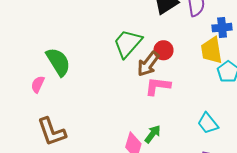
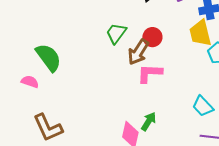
green trapezoid: (128, 43) -> (116, 33), size x0.7
pink semicircle: (38, 84) -> (30, 82), turned 90

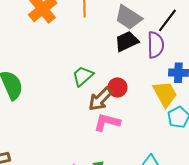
yellow trapezoid: (200, 33) -> (165, 94), turned 152

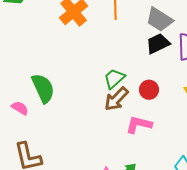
brown arrow: (100, 99) -> (116, 99), moved

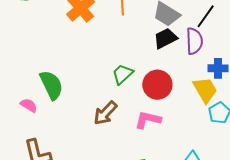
red circle: (149, 90) -> (157, 85), size x1.5
brown arrow: (116, 99) -> (105, 113), moved

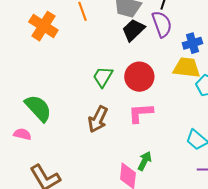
yellow trapezoid: (205, 90) -> (187, 68), turned -36

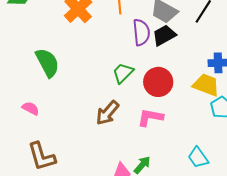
purple semicircle: (162, 24) -> (141, 32), moved
green semicircle: (38, 108) -> (47, 63), moved

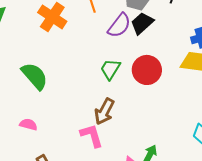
purple semicircle: (141, 32) -> (119, 25), turned 56
pink L-shape: (150, 117) -> (92, 136), moved, turned 76

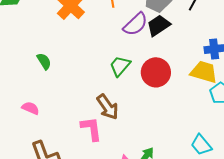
green semicircle: (35, 76) -> (44, 61), size x0.6
brown arrow: (104, 111) -> (108, 107), turned -72

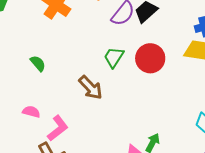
brown arrow: (108, 107) -> (91, 88), moved
pink L-shape: (91, 129) -> (58, 128), moved, turned 68

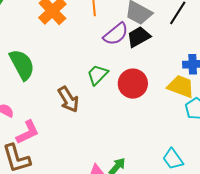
green semicircle: (38, 63) -> (22, 65), size x1.8

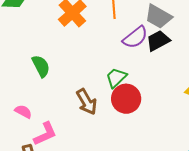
green semicircle: (22, 65) -> (41, 66), size x0.7
red circle: (133, 84) -> (126, 99), moved

